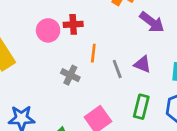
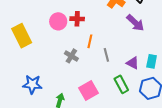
purple triangle: (142, 64) -> (133, 63), moved
green rectangle: (141, 107) -> (121, 84), turned -48

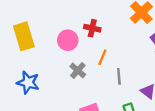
pink circle: (58, 21) -> (68, 40), moved
blue star: (32, 84) -> (28, 83), moved

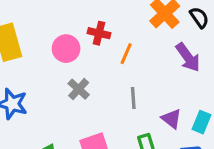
orange line: (102, 57) -> (126, 54), moved

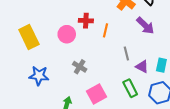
gray cross: (79, 89) -> (80, 67), moved
gray line: (133, 98) -> (126, 54), moved

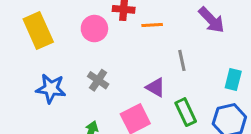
orange line: (106, 30) -> (152, 25), turned 72
gray cross: (80, 67) -> (98, 80), moved
purple triangle: (142, 67) -> (156, 87), moved

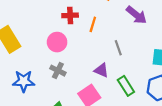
orange line: (152, 25) -> (93, 24), turned -63
pink circle: (94, 29) -> (57, 42), moved

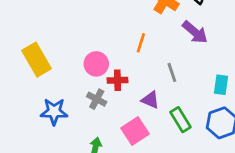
red cross: (70, 15) -> (118, 80), moved

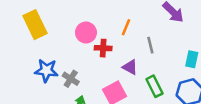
orange line: (141, 43) -> (126, 27), moved
gray cross: (97, 99) -> (71, 79), moved

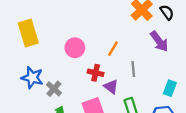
red cross: (103, 48) -> (96, 73), moved

